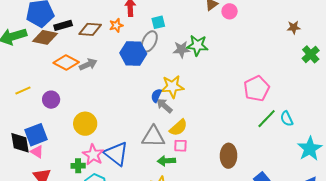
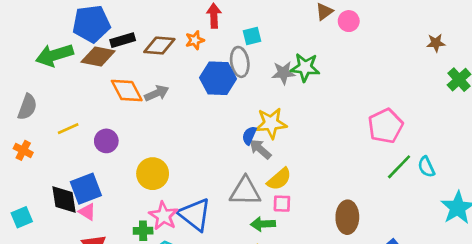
gray ellipse: (149, 41) -> (240, 62), turned -35
orange diamond: (66, 62) -> (127, 91), turned 35

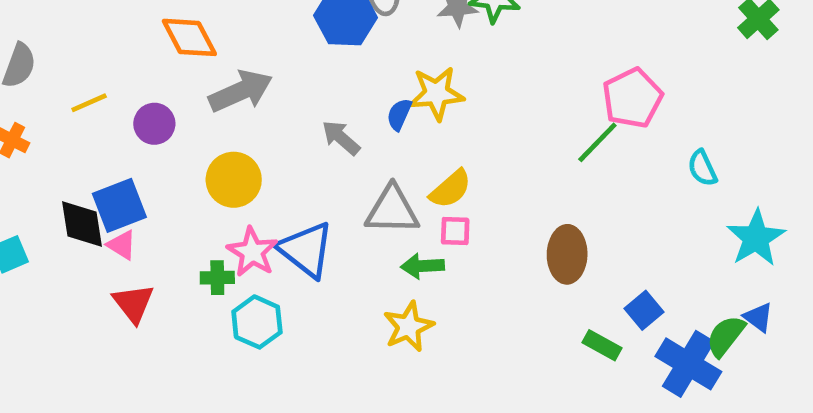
gray arrow: (157, 93) -> (241, 91), moved, size x1.5
gray arrow: (260, 149) -> (341, 138), moved
green line: (399, 167) -> (597, 142), moved

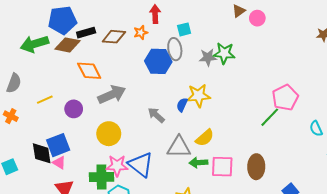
pink square: (455, 231) -> (222, 167), moved, size x1.6
pink star: (252, 252) -> (117, 166), turned -30
green arrow: (423, 266) -> (199, 163), moved
green cross: (217, 278) -> (102, 177), size x1.6

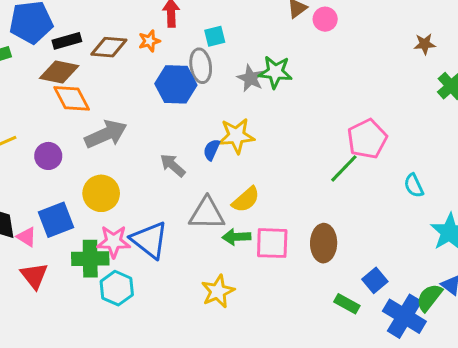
brown diamond: (67, 45) -> (59, 72), moved
gray star: (208, 57) -> (250, 78), turned 30
blue square: (58, 145) -> (56, 220), moved

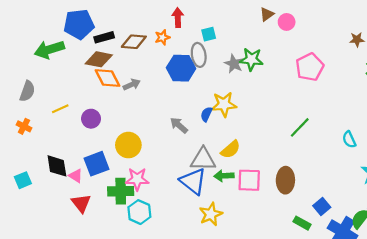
gray arrow: (106, 134) -> (132, 85), moved, size x0.6
pink pentagon: (367, 139) -> (310, 67), moved
blue triangle: (149, 240) -> (193, 181), moved

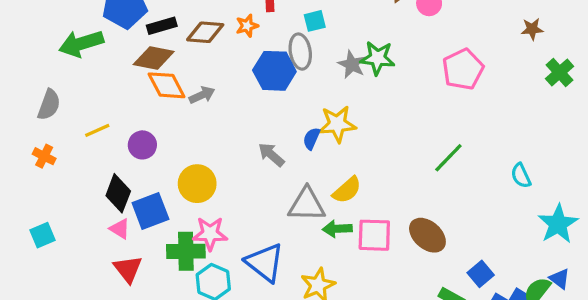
black diamond: (57, 166) -> (118, 193), moved, turned 30
brown ellipse: (285, 180) -> (427, 235), turned -50
blue triangle: (193, 181) -> (265, 263), moved

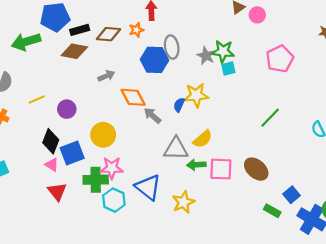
cyan square: (315, 21) -> (228, 68), moved
orange diamond: (167, 85) -> (133, 97), moved

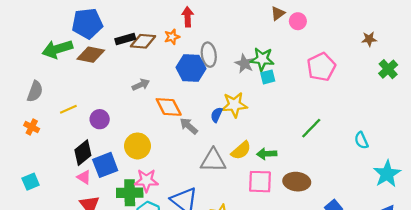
black rectangle: (80, 30) -> (125, 39), moved
brown diamond: (74, 51) -> (91, 55), moved
black diamond: (51, 141) -> (83, 153), turned 30
green arrow: (196, 165) -> (267, 154), moved
brown ellipse: (256, 169) -> (297, 182), turned -35

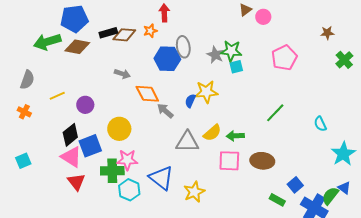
gray arrow: (141, 85) -> (122, 74), turned 42
pink triangle: (84, 177) -> (71, 157), size x1.6

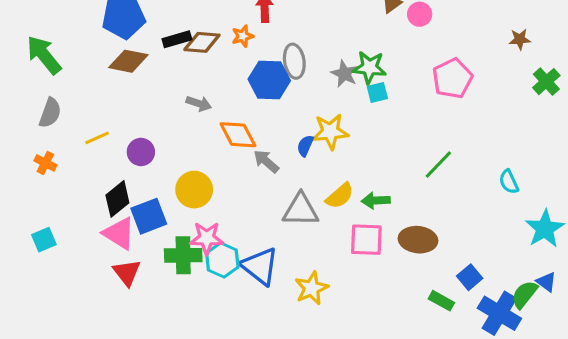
green arrow: (47, 42) -> (44, 55), moved, turned 68
cyan hexagon: (129, 190) -> (222, 260), moved

